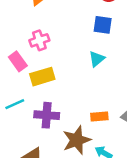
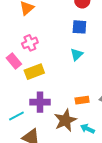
cyan line: (15, 104) -> (16, 116), moved

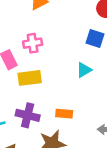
orange rectangle: (82, 100) -> (64, 114), moved

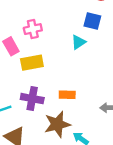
cyan triangle: (84, 70) -> (78, 42), moved

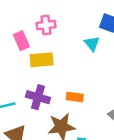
cyan triangle: (78, 42) -> (92, 44), turned -42

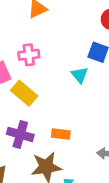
yellow rectangle: (42, 60) -> (24, 93), turned 45

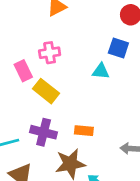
cyan triangle: (80, 75) -> (101, 71), turned -42

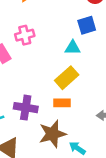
blue square: (118, 48) -> (87, 25), turned -30
yellow rectangle: (46, 91) -> (67, 78), moved, turned -75

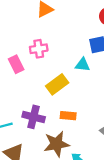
yellow rectangle: (67, 78) -> (57, 84), moved

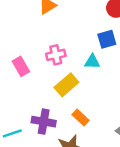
pink cross: (39, 49) -> (56, 55), moved
orange rectangle: (68, 116) -> (81, 117), turned 42

